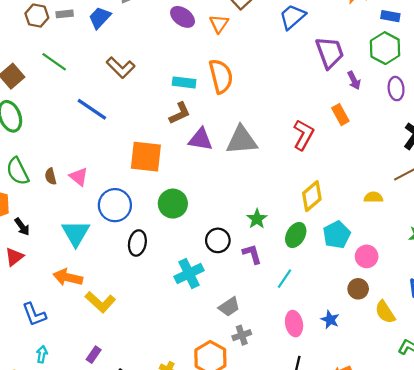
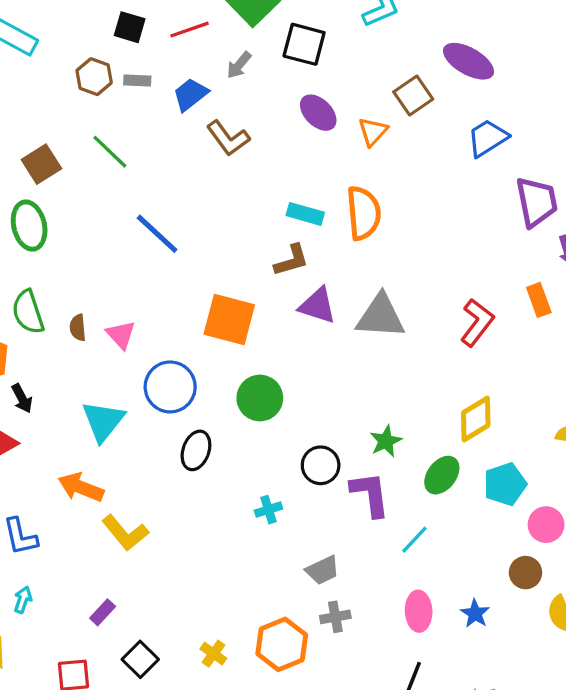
brown L-shape: (121, 68) -> (228, 138), moved
purple L-shape: (252, 254) -> (370, 494), size x1.4
cyan cross: (189, 274) -> (268, 510), size x0.6

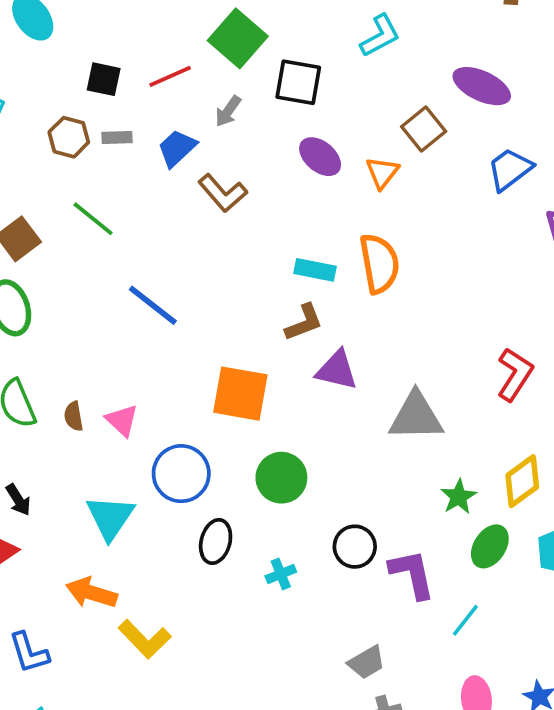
gray triangle: (381, 316) -> (416, 416), moved
green star: (386, 441) -> (459, 497), moved
cyan cross: (268, 510) -> (281, 574), moved

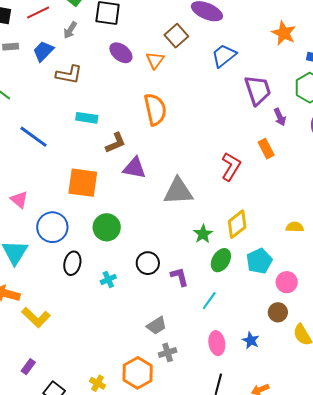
brown L-shape: (223, 193) -> (69, 74), turned -36
cyan rectangle: (315, 270) -> (87, 118), moved
purple L-shape: (412, 574) -> (179, 277), size x0.7

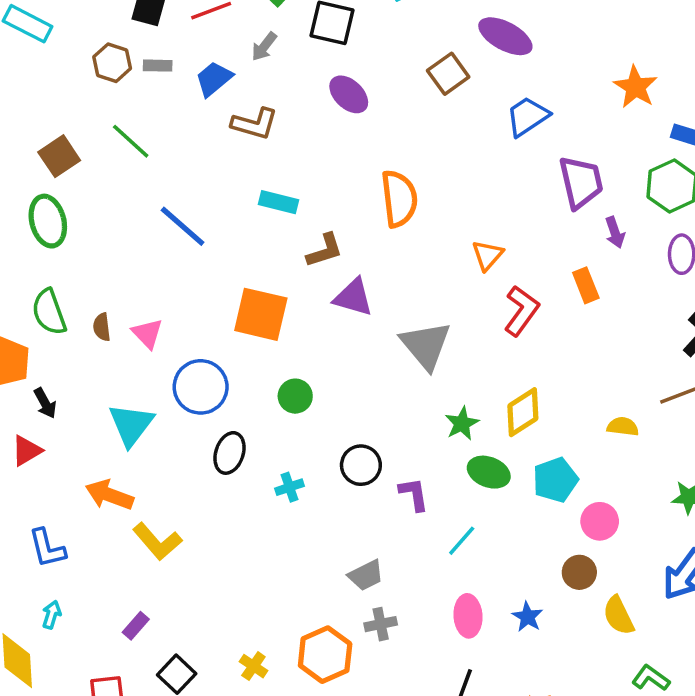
orange triangle: (155, 60) -> (487, 255), moved
gray triangle: (178, 191) -> (426, 345), turned 48
green circle: (107, 227) -> (295, 396), size x0.7
green ellipse: (221, 260) -> (489, 472), turned 75

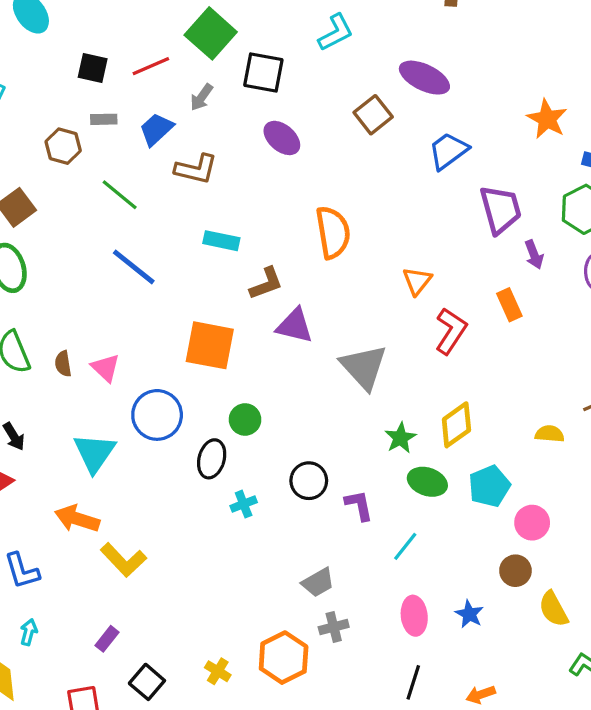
brown hexagon: (112, 63) -> (63, 146), moved
green line: (131, 141) -> (120, 195), moved
black ellipse: (230, 453) -> (212, 459), moved

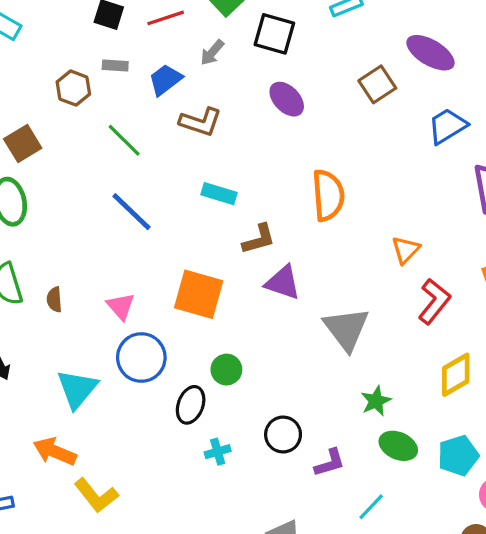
pink triangle: (106, 368) -> (121, 306), moved
yellow diamond: (456, 425) -> (456, 375), moved
purple L-shape: (359, 505) -> (330, 463), turned 80

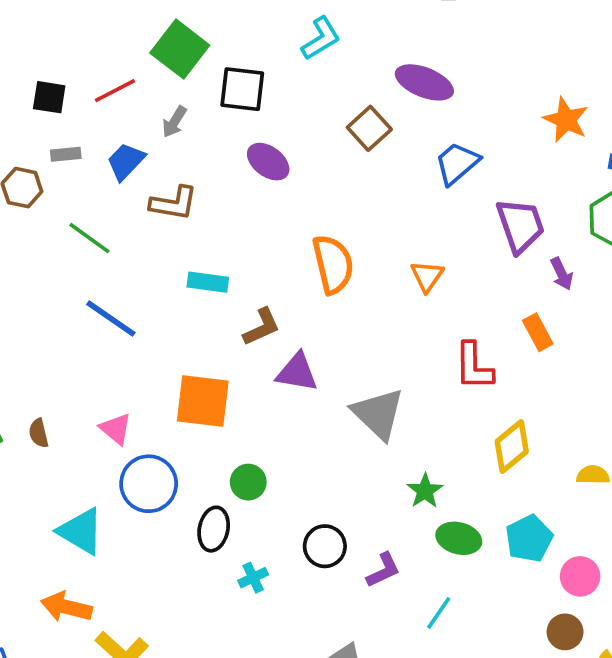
orange triangle: (406, 250) -> (427, 276), moved
red L-shape: (434, 301) -> (474, 366), turned 150
cyan triangle: (77, 389) -> (81, 531), turned -30

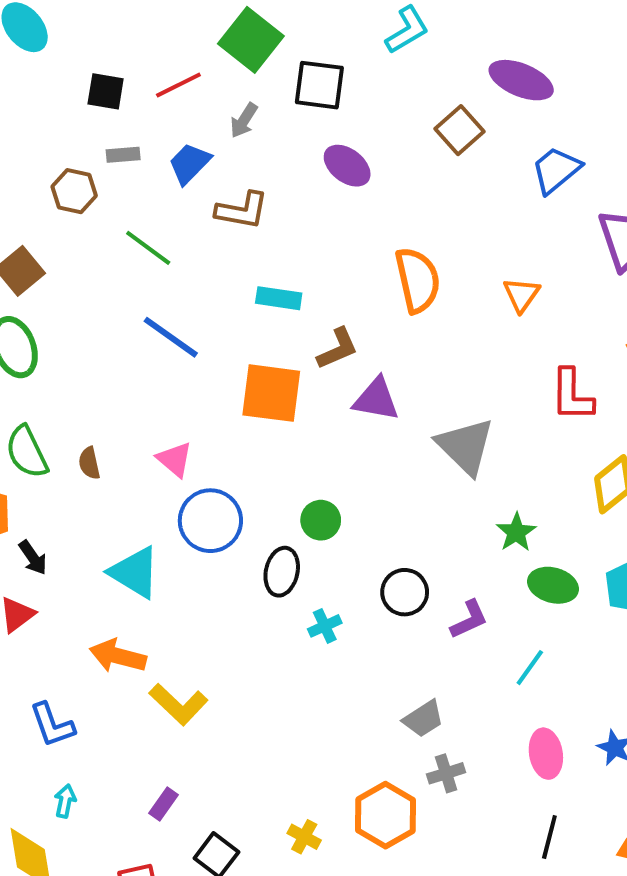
orange square: (203, 401) -> (271, 393), moved

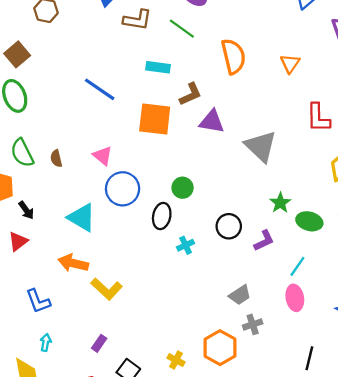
green line: (148, 248) -> (182, 29), moved
green star: (516, 532) -> (280, 203), moved
pink ellipse: (546, 754) -> (295, 298), moved

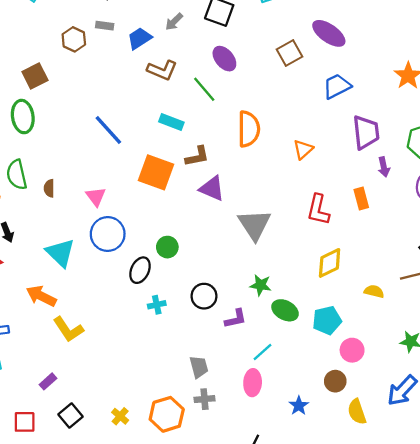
green star: (280, 203) -> (261, 285), turned 30
gray trapezoid: (240, 295) -> (199, 367), turned -85

